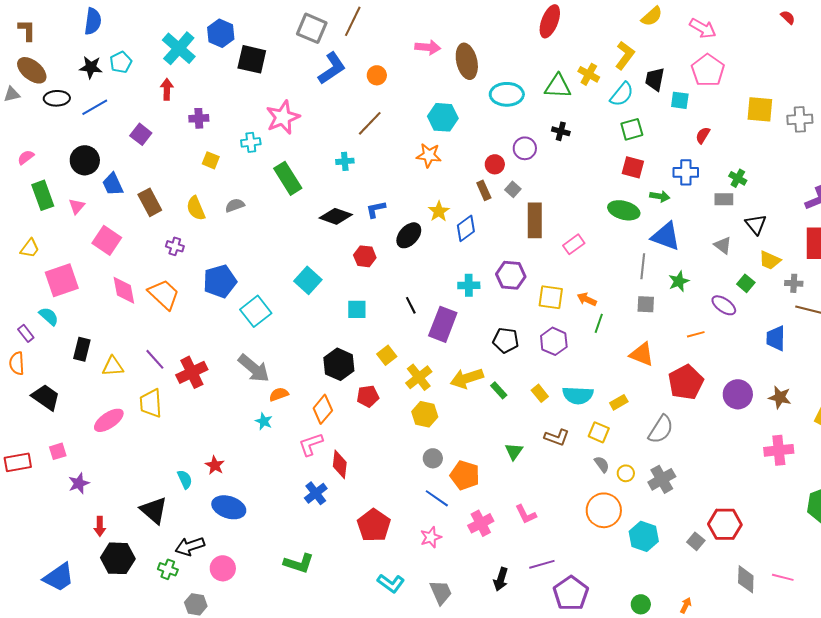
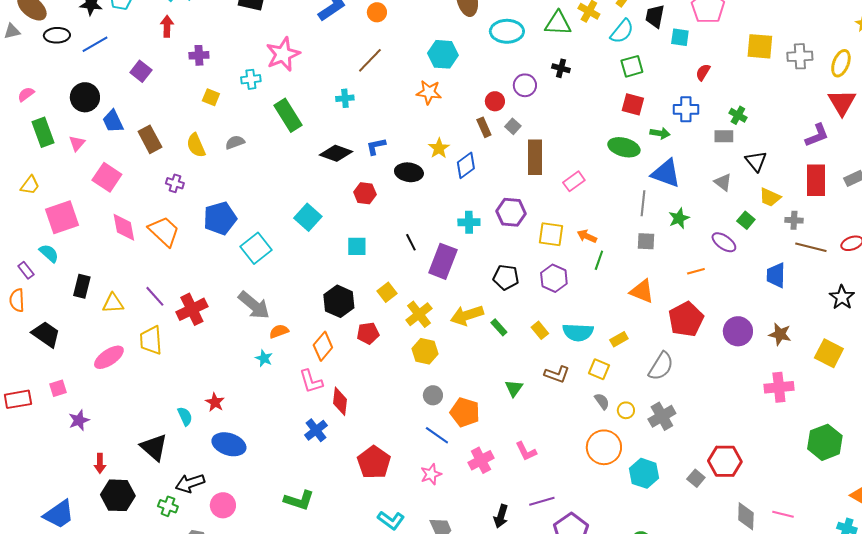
black ellipse: (409, 235) -> (409, 172), turned 56
pink L-shape: (311, 444) -> (311, 381), turned -88

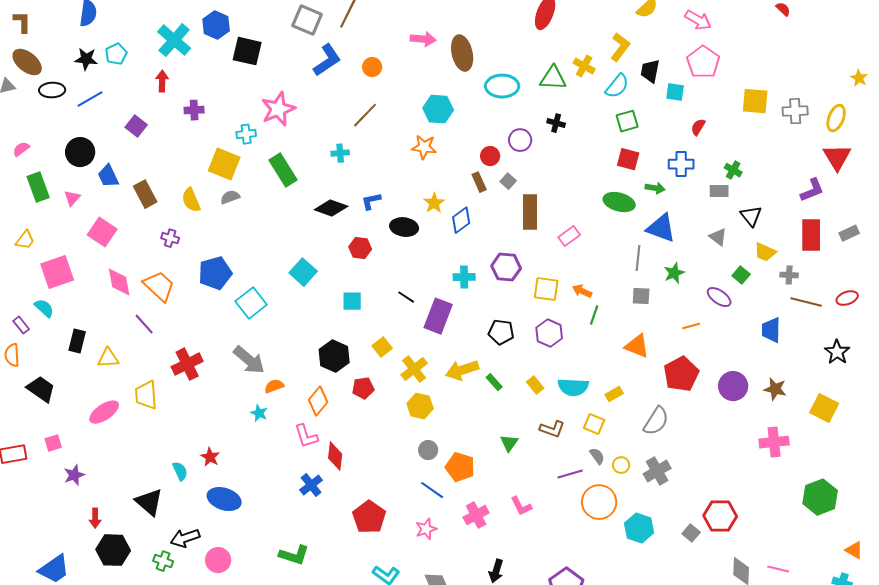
yellow square: (211, 97) -> (224, 164), moved, size x1.8
black line: (411, 242) -> (406, 297), turned -30
purple line: (155, 296) -> (144, 324), moved
purple line: (542, 501) -> (570, 474), moved

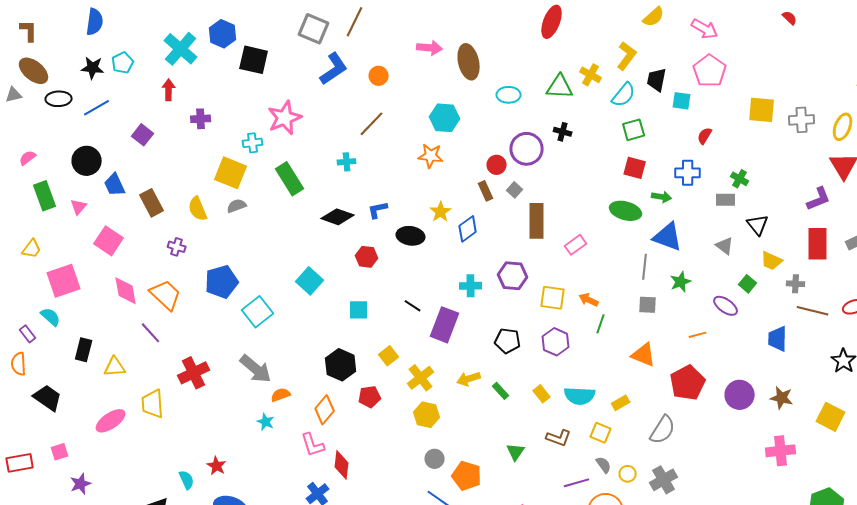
cyan ellipse: (502, 86) -> (509, 95), size x0.7
purple circle: (520, 140) -> (527, 149), size x1.4
yellow arrow: (462, 370) -> (469, 379), size x0.7

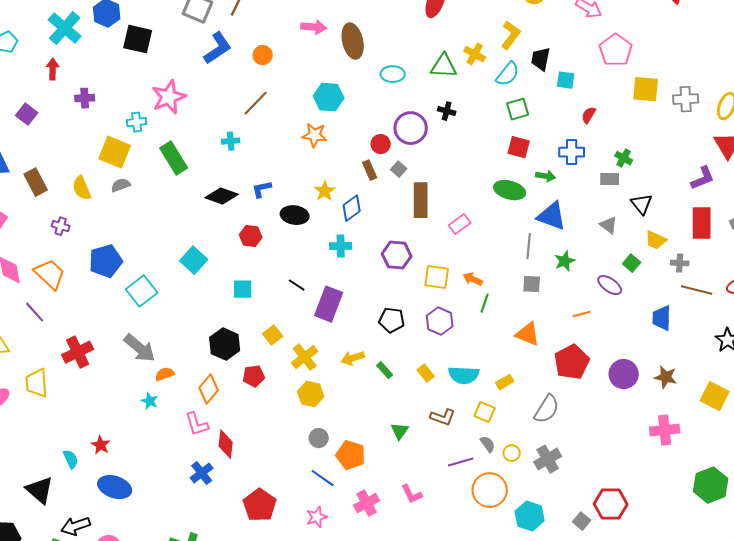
pink pentagon: (710, 71) -> (616, 50), moved
cyan cross: (471, 286) -> (341, 246), moved

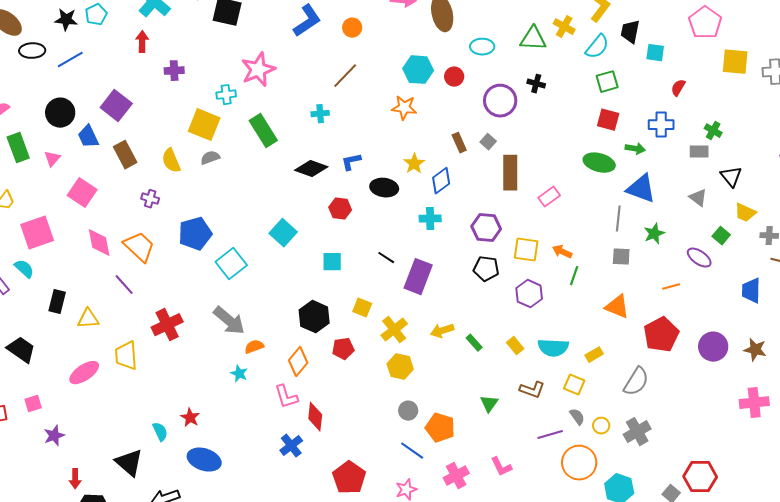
purple square: (27, 114) -> (116, 106), moved, size x1.4
red circle: (381, 144) -> (454, 77), moved
black pentagon: (392, 320) -> (486, 269), moved
yellow square: (273, 335) -> (362, 308), turned -30

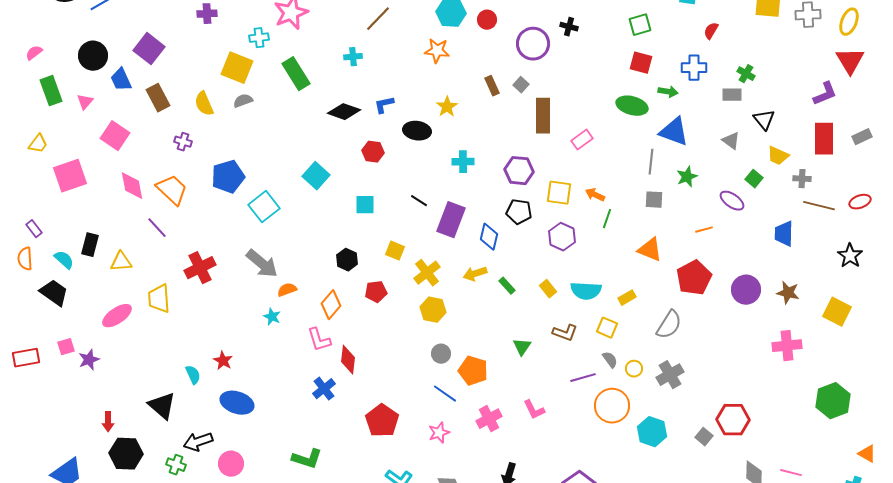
blue diamond: (441, 181) -> (489, 237), moved, turned -40
cyan semicircle: (24, 269) -> (64, 260), moved
black hexagon: (314, 317) -> (347, 260), size x0.7
purple star: (54, 436) -> (89, 360), moved

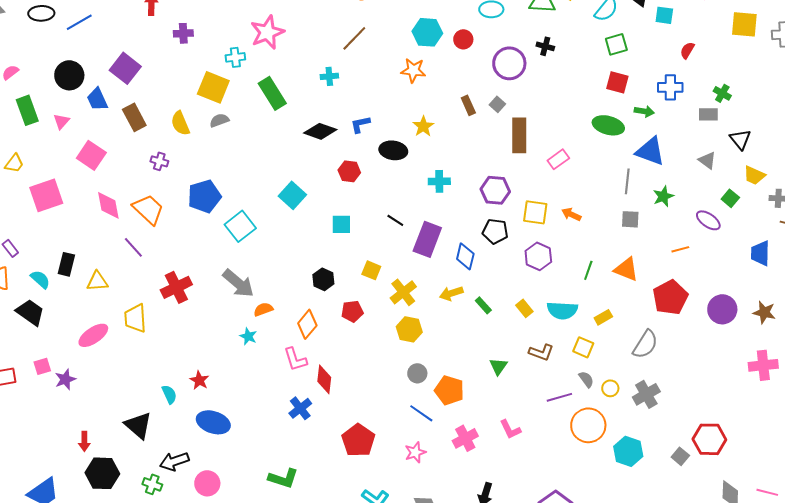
green line: (607, 219) -> (588, 270), moved

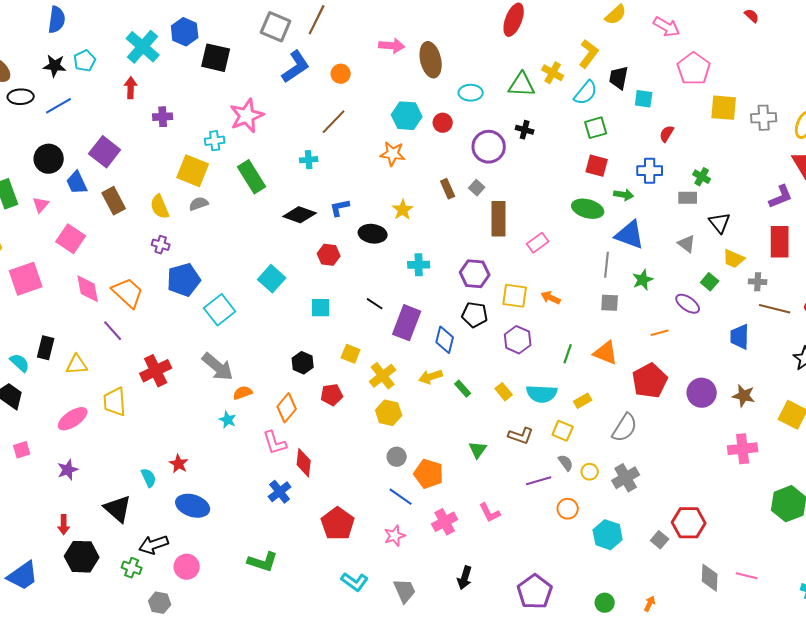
purple cross: (159, 161) -> (161, 245), moved
purple star: (65, 379) -> (68, 470), moved
orange circle: (588, 425) -> (568, 509), size x0.6

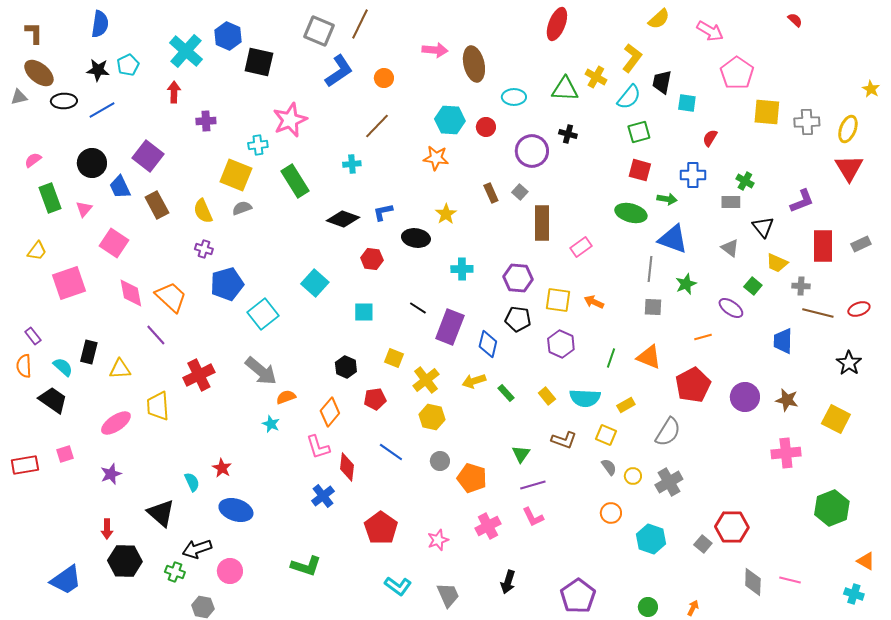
purple L-shape: (781, 197) -> (802, 201), moved
purple line: (539, 481) -> (533, 485), moved
blue line: (401, 497) -> (391, 452), moved

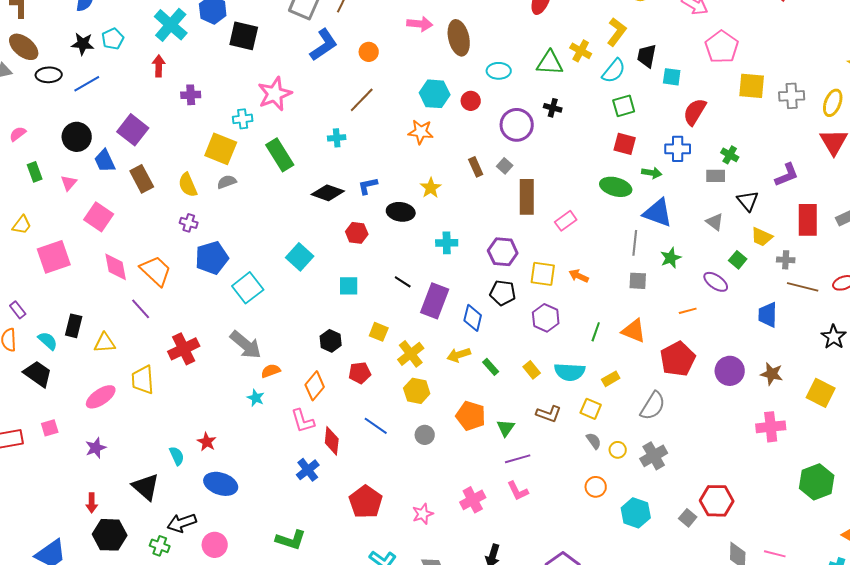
red semicircle: (710, 138) -> (695, 112), size x1.6
green rectangle: (50, 198) -> (35, 172), size x0.7
orange pentagon: (472, 478) -> (471, 416), moved

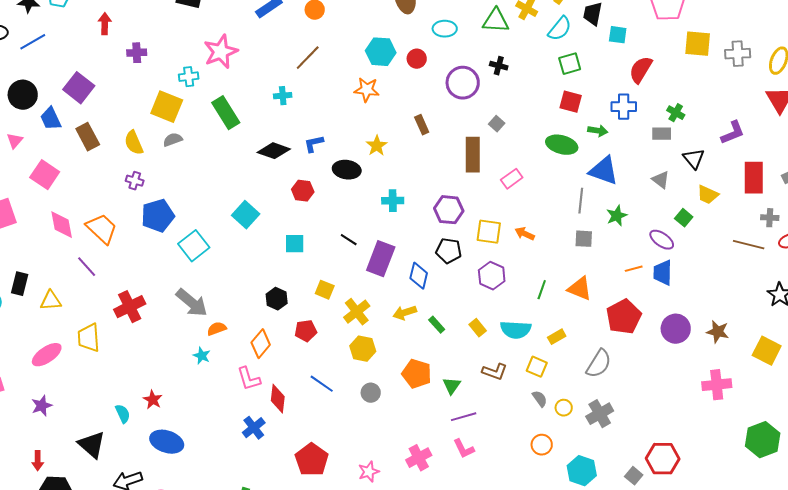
gray square: (505, 166) -> (497, 124), moved
gray cross: (786, 260) -> (770, 218), moved
blue trapezoid: (768, 315) -> (663, 273), moved

